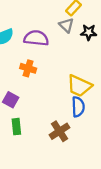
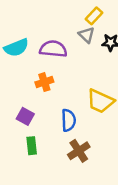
orange cross: (28, 68) -> (44, 82), turned -35
blue semicircle: (78, 107) -> (69, 120), moved

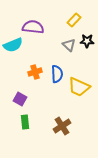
gray triangle: (86, 35) -> (69, 45), moved
purple semicircle: (53, 49) -> (33, 27), moved
blue semicircle: (69, 120) -> (57, 74), moved

